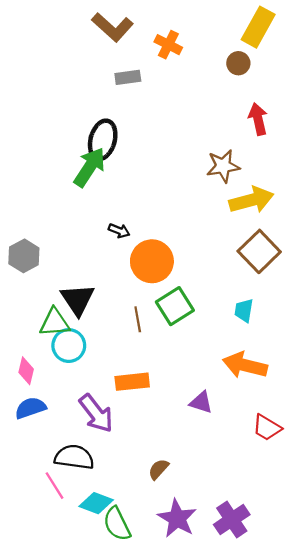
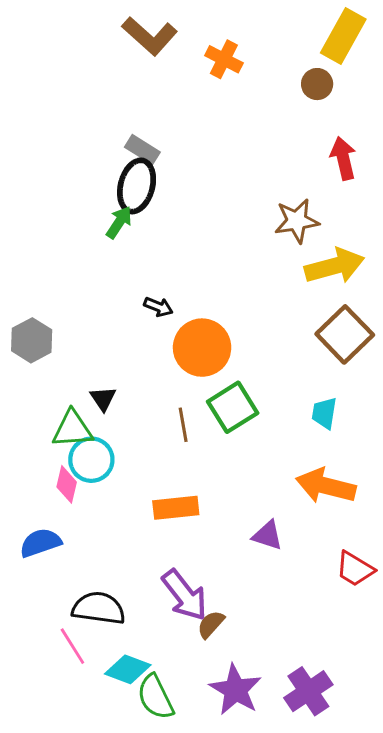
gray rectangle: (128, 77) -> (142, 150), moved, turned 40
green arrow: (90, 167) -> (119, 222), size x0.6
black triangle: (78, 300) -> (103, 399), size x0.6
pink diamond: (26, 371) -> (67, 484), moved
purple arrow: (96, 413) -> (185, 595), moved

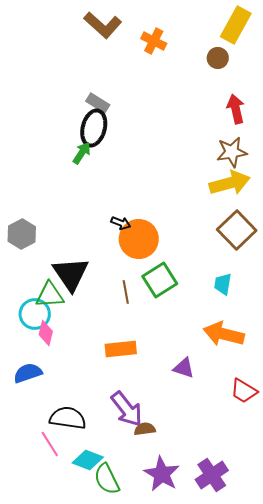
brown star: (297, 221) -> (232, 152), moved
black arrow: (158, 307) -> (121, 223), moved
black triangle: (103, 399) -> (71, 274), size x2.0
cyan circle: (91, 460) -> (35, 314), moved
brown semicircle: (211, 624) -> (145, 429), turned 40

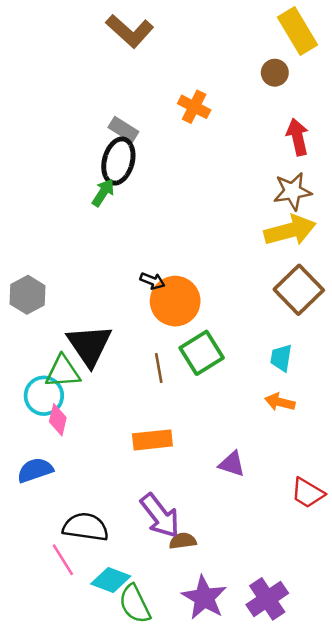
yellow rectangle: (236, 25) -> (298, 31), turned -60
orange cross: (154, 41) -> (194, 107), moved
orange arrow: (224, 334) -> (280, 402), moved, size x0.6

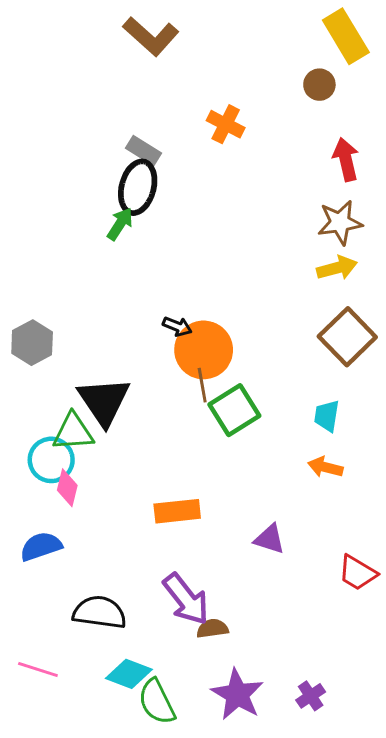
yellow arrow: (290, 230) -> (337, 268), size x0.7
brown line: (159, 368) -> (202, 385), moved
pink line: (63, 560) -> (38, 670), moved, turned -40
purple cross: (267, 599) -> (311, 696), size x0.6

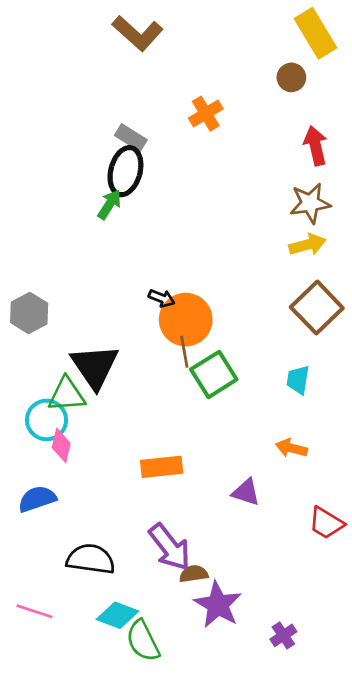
orange cross: (226, 124) -> (206, 114), turned 32
orange arrow: (325, 467) -> (291, 448), moved
purple star: (237, 694) -> (218, 605), moved

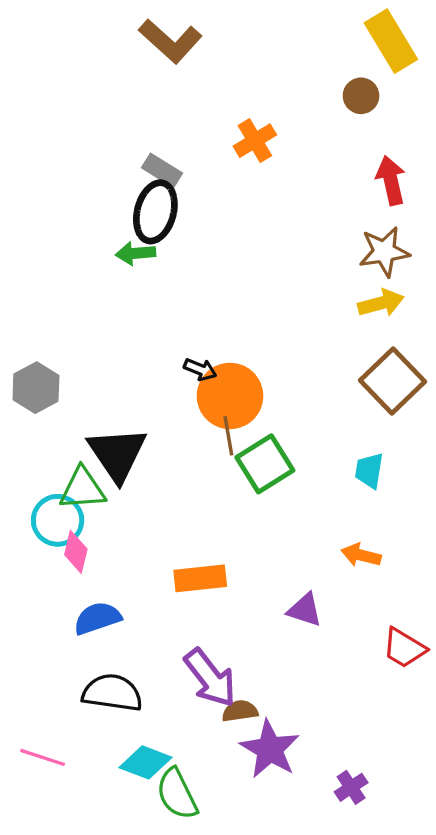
green arrow: (109, 205) -> (135, 253), turned -128
blue semicircle: (37, 499) -> (97, 618), moved

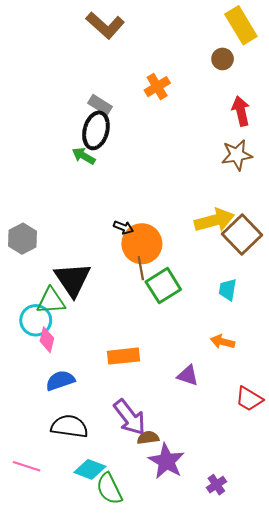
green arrow: (135, 253) -> (84, 156), turned 35
yellow arrow: (381, 303) -> (214, 220), moved, size x1.4

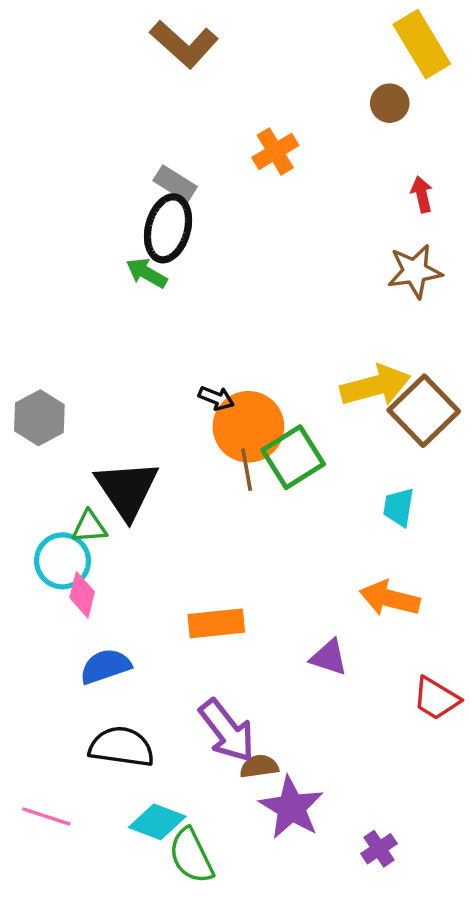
red arrow: (241, 111) -> (422, 194), size x0.7
green square: (163, 286) -> (293, 457), moved
green triangle: (51, 301) -> (89, 527), size x0.7
orange arrow: (223, 342) -> (390, 598), size x1.4

